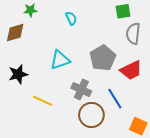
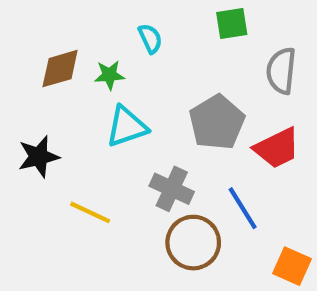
green star: (30, 10) -> (109, 75), moved
green square: (123, 11) -> (232, 23), moved
brown diamond: (15, 33) -> (60, 69), moved

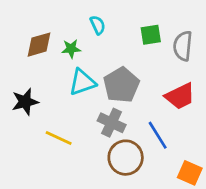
green square: (232, 23) -> (151, 35), moved
gray pentagon: (217, 122) -> (121, 85), moved

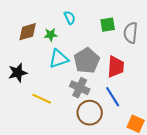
red trapezoid: (180, 96) -> (116, 67), moved, turned -60

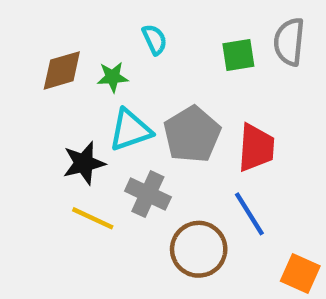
gray semicircle: (131, 33) -> (289, 42), moved
black star: (18, 73) -> (84, 163), moved
gray cross: (80, 88) -> (148, 194), moved

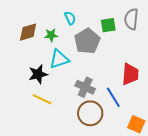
gray pentagon: (192, 134) -> (87, 41), moved
red trapezoid: (256, 148) -> (130, 74), moved
gray cross: (148, 194) -> (85, 87), moved

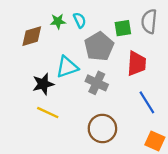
green star: (51, 35) -> (58, 21), moved
red trapezoid: (130, 74) -> (137, 64), moved
gray cross: (85, 87) -> (97, 83), moved
blue line: (113, 97) -> (147, 102), moved

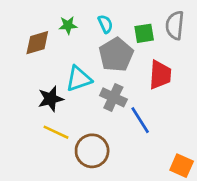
cyan semicircle: (80, 20) -> (105, 24), moved
blue line: (147, 102) -> (140, 120), moved
brown circle: (102, 129) -> (92, 151), moved

